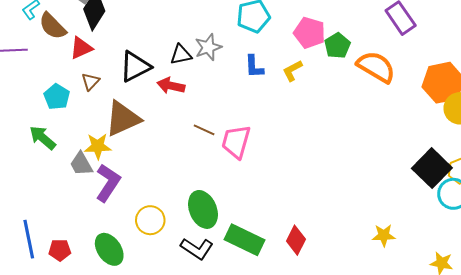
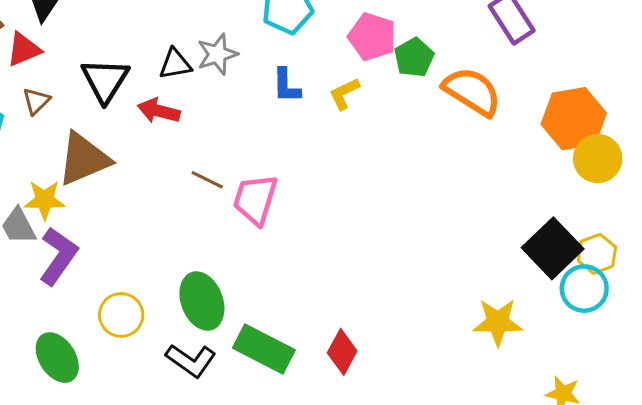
black triangle: (135, 67) -> (105, 80), turned -32
yellow star: (384, 235) -> (498, 322), moved, size x1.4

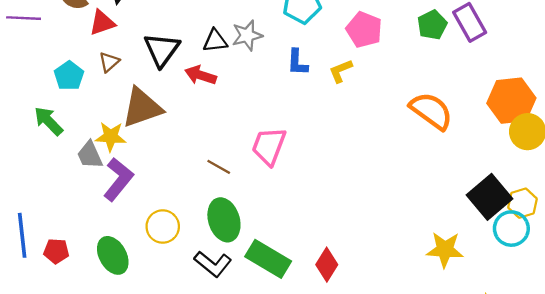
green pentagon: (414, 57) -> (432, 25), moved
orange semicircle: (472, 91) -> (431, 111), moved
brown line: (207, 180) -> (219, 167), moved

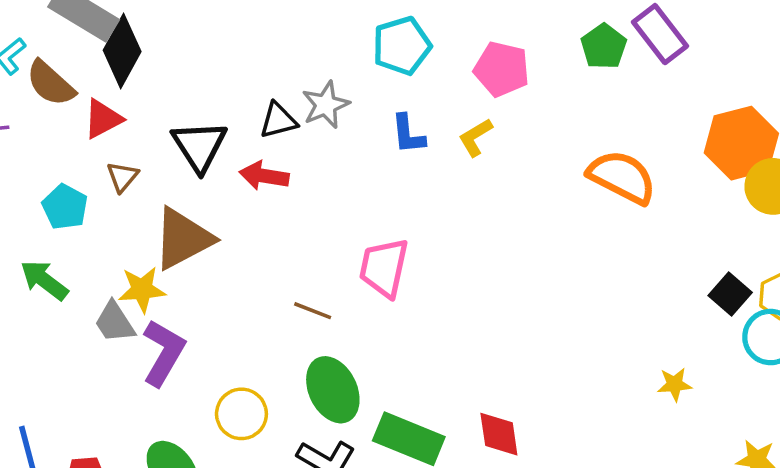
black square: (490, 197) -> (730, 294), size x0.6
yellow star: (445, 250) -> (675, 384), size x0.6
red diamond: (327, 265) -> (499, 434), turned -32

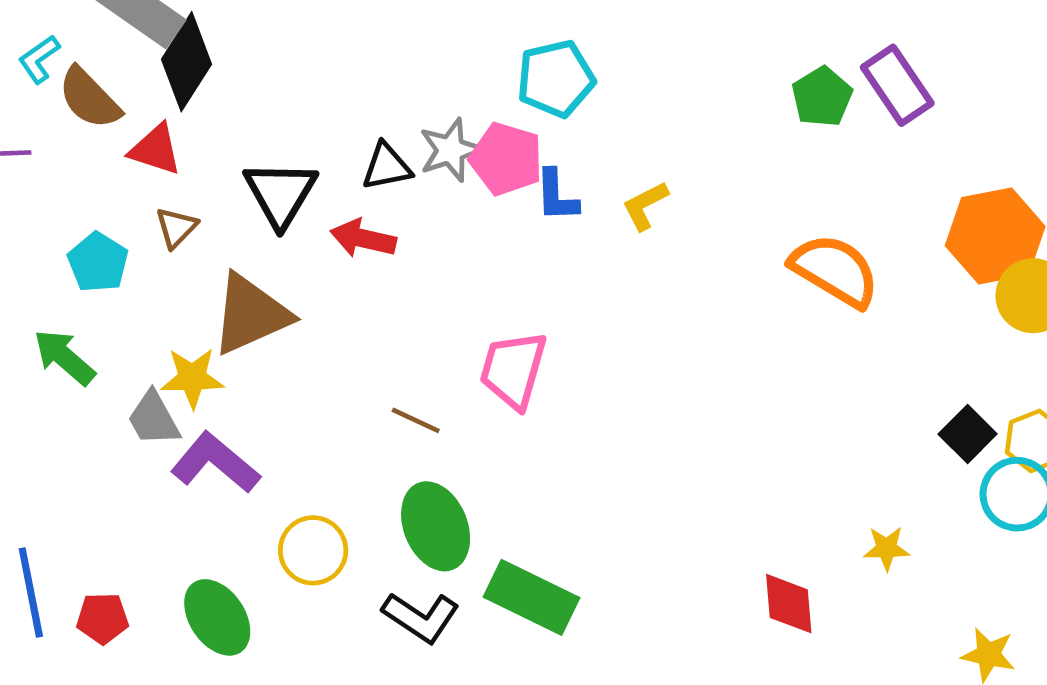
pink pentagon: (502, 69) -> (506, 159), moved
red triangle: (103, 119) -> (155, 150), turned 42
purple L-shape: (163, 353) -> (215, 463), turned -84
red diamond: (499, 434) -> (789, 604), moved

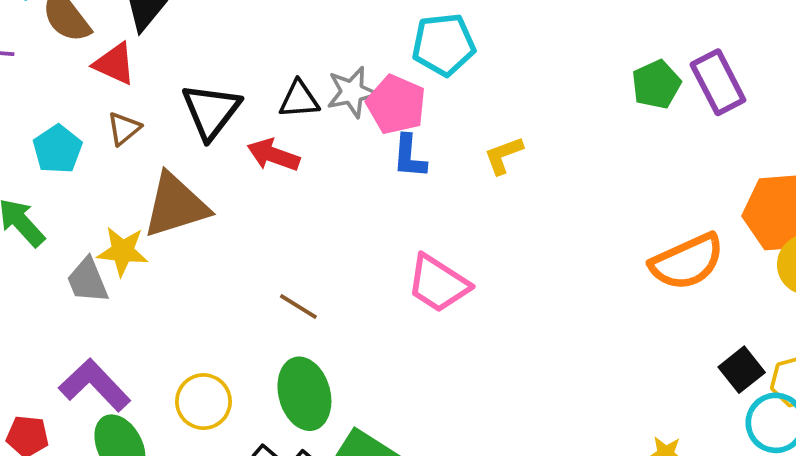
blue L-shape: (557, 196) -> (409, 156), moved
orange semicircle: (835, 270) -> (687, 262), moved, turned 118
pink trapezoid: (513, 370) -> (438, 284), moved, turned -80
purple L-shape: (215, 463) -> (95, 385), moved

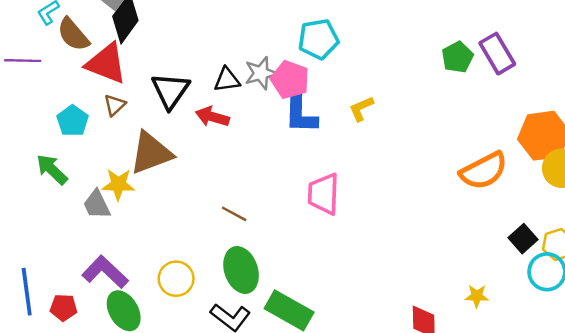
red triangle: (114, 64) -> (106, 64), size x1.5
blue L-shape: (409, 156) -> (300, 113), size x1.5
pink trapezoid: (438, 284) -> (324, 194), turned 63

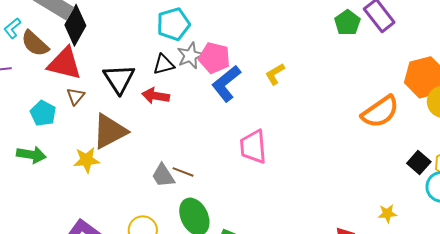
cyan pentagon: (318, 39) -> (173, 24), moved
blue L-shape: (300, 113) -> (226, 84), turned 57
green arrow: (52, 169) -> (31, 155), turned 152
gray trapezoid: (97, 205) -> (163, 176), moved

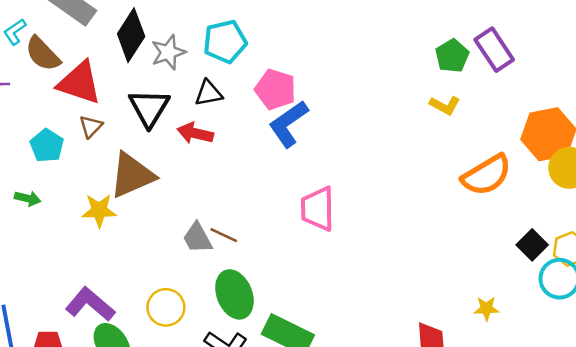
black diamond: (75, 25) -> (131, 35), moved
gray star: (190, 56) -> (168, 52), moved
yellow L-shape: (275, 74) -> (445, 105), moved, turned -125
green arrow: (31, 155) -> (28, 198), size x0.7

